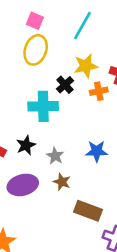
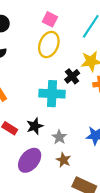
purple ellipse: (23, 185) -> (30, 160), turned -40

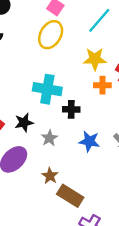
black cross: (72, 76) -> (71, 109), moved, turned 32
brown star: (64, 160) -> (50, 176), moved

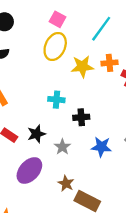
yellow star: (95, 59) -> (82, 67), moved
orange cross: (102, 85) -> (109, 63), moved
cyan cross: (47, 89) -> (56, 100), size x0.6

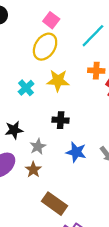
yellow star: (82, 67) -> (58, 81), moved
cyan cross: (56, 100) -> (26, 88), moved, turned 35
brown star: (66, 183) -> (33, 170), moved

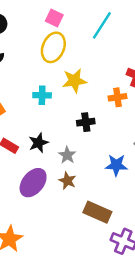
orange cross: (96, 71) -> (118, 97), moved
cyan cross: (26, 88) -> (42, 95), turned -35
blue star: (76, 152) -> (116, 165), moved

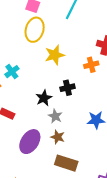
cyan cross: (42, 95) -> (12, 72), moved, turned -32
black star: (38, 143) -> (44, 98), moved
brown rectangle: (97, 212) -> (66, 163), moved

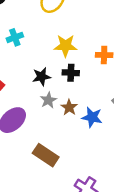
yellow star: (55, 55) -> (66, 46), moved
brown star: (58, 137) -> (69, 107), moved

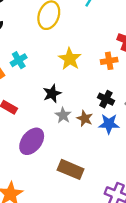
yellow star: (66, 46) -> (70, 59), turned -30
black cross: (71, 73) -> (106, 99), moved, turned 35

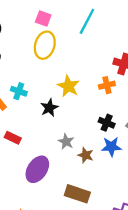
cyan cross: (19, 60) -> (19, 91), turned -35
black star: (52, 93) -> (49, 108), moved
brown star: (85, 118) -> (86, 155), moved

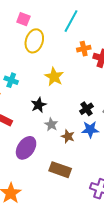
pink square: (43, 18) -> (23, 19), moved
orange cross: (107, 85) -> (84, 49), moved
black star: (49, 108) -> (39, 105), moved
black cross: (107, 123) -> (86, 109), turned 32

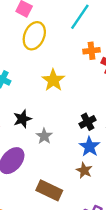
black star: (39, 105) -> (22, 119), moved
blue star: (90, 129) -> (89, 147), turned 30
brown star: (68, 136) -> (84, 170), moved

